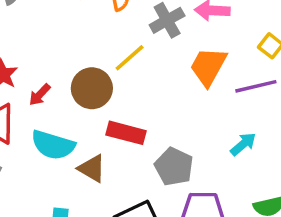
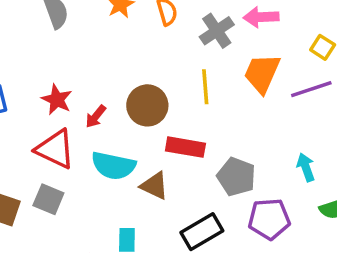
yellow line: (130, 58) -> (205, 87), moved, turned -48
cyan arrow: (243, 144) -> (306, 167), moved, turned -64

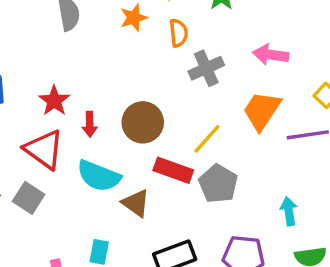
gray cross: (217, 31) -> (206, 68), moved
yellow line: (205, 87) -> (207, 139), moved, turned 36
red arrow: (96, 116) -> (90, 124), turned -50
gray pentagon: (236, 177) -> (218, 184), moved

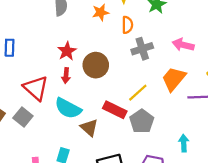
red star: (54, 101) -> (67, 51), moved
brown circle: (143, 122) -> (96, 65), moved

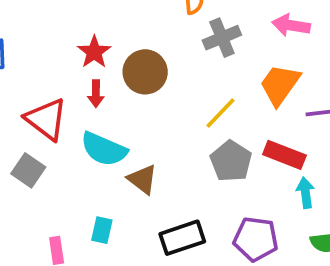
red rectangle: (115, 110) -> (284, 155), moved

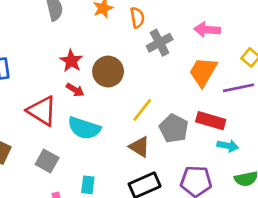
red arrow: (96, 94) -> (75, 90), turned -54
yellow line: (220, 113) -> (142, 110), moved
gray square: (28, 170) -> (47, 161), moved
brown triangle: (143, 179) -> (139, 147), moved
cyan arrow: (305, 193) -> (228, 146), turned 114

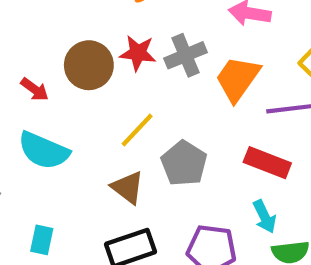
gray cross: (160, 43) -> (186, 55), moved
red star: (71, 61) -> (138, 53), moved, turned -30
red rectangle: (211, 121) -> (267, 163), moved
cyan arrow: (228, 146) -> (265, 216), moved, turned 48

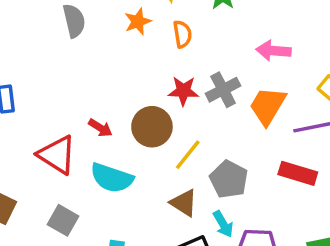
brown circle: (89, 65) -> (152, 127), moved
cyan arrow: (265, 216) -> (223, 224), moved

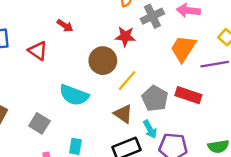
gray cross: (223, 90) -> (152, 16), moved
red arrow: (100, 128) -> (65, 26), moved
red triangle: (57, 155) -> (38, 51), moved, size x0.7
red rectangle: (298, 173) -> (188, 95), moved

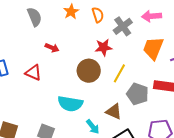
yellow line: (127, 81) -> (119, 73), moved
cyan arrow: (150, 129) -> (93, 127), moved

